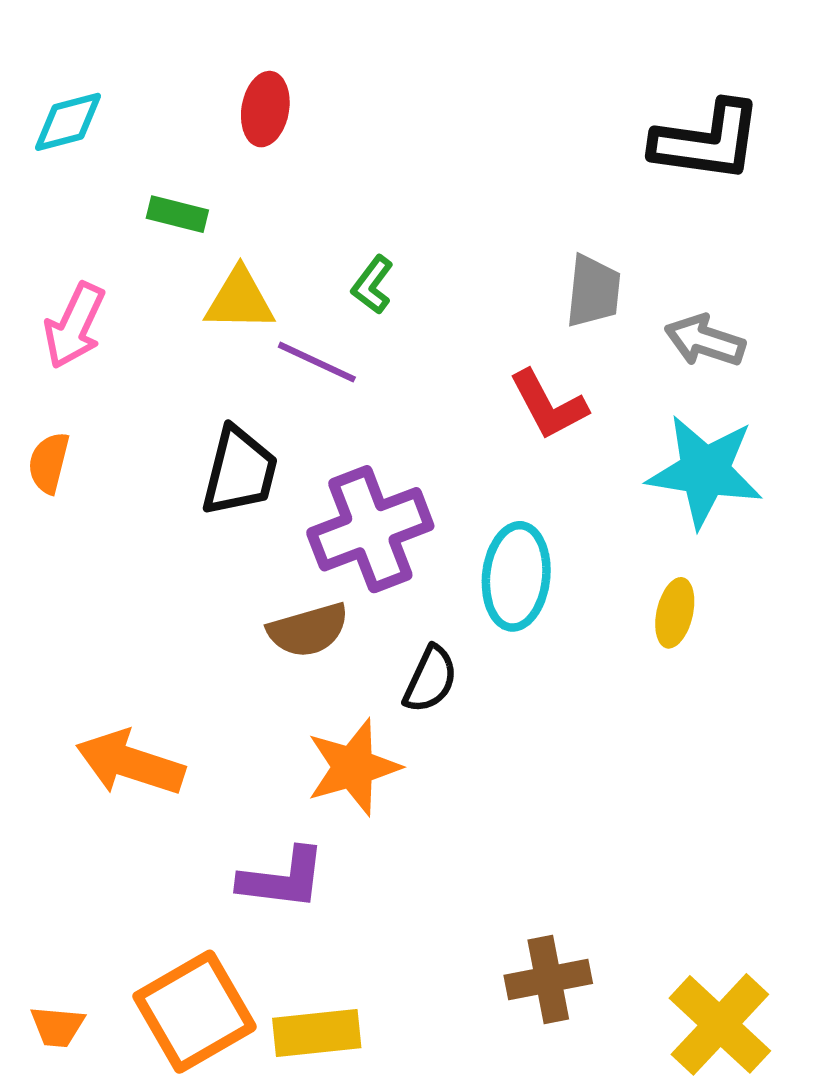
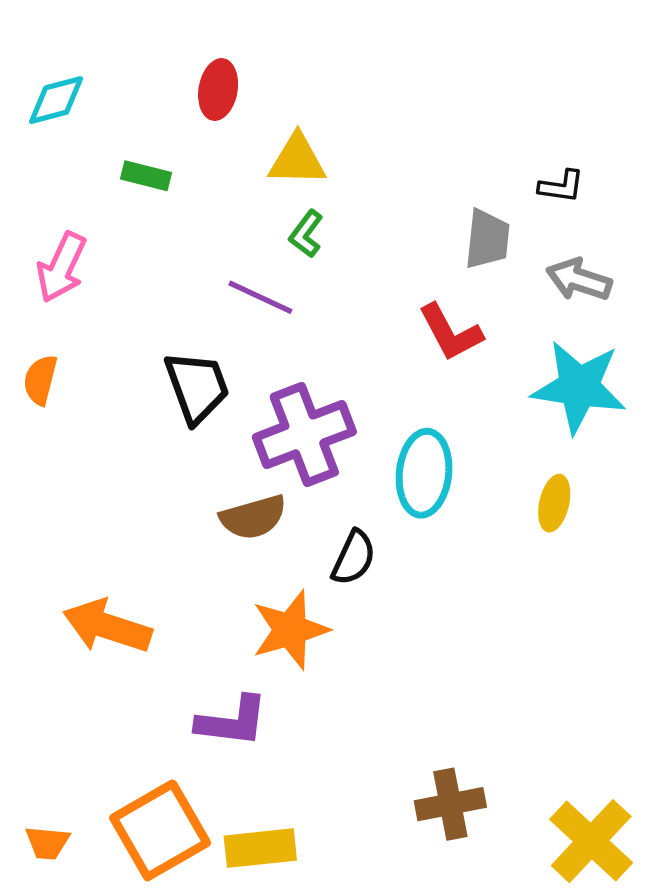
black L-shape: (707, 141) -> (561, 186), moved, size x0.5
yellow triangle: (240, 300) -> (297, 160), moved
black trapezoid: (240, 471) -> (197, 387), turned -34

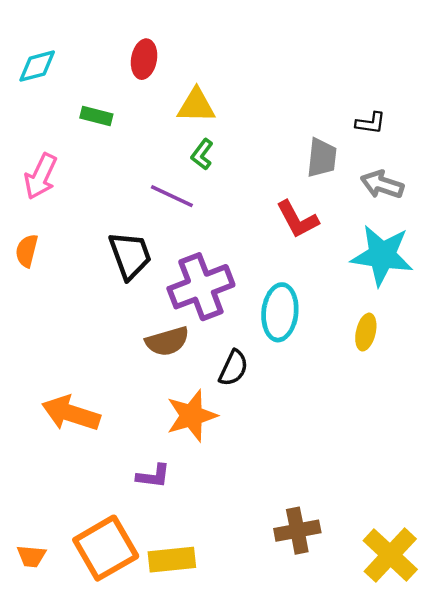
purple L-shape: (232, 721) -> (153, 476), size x0.7

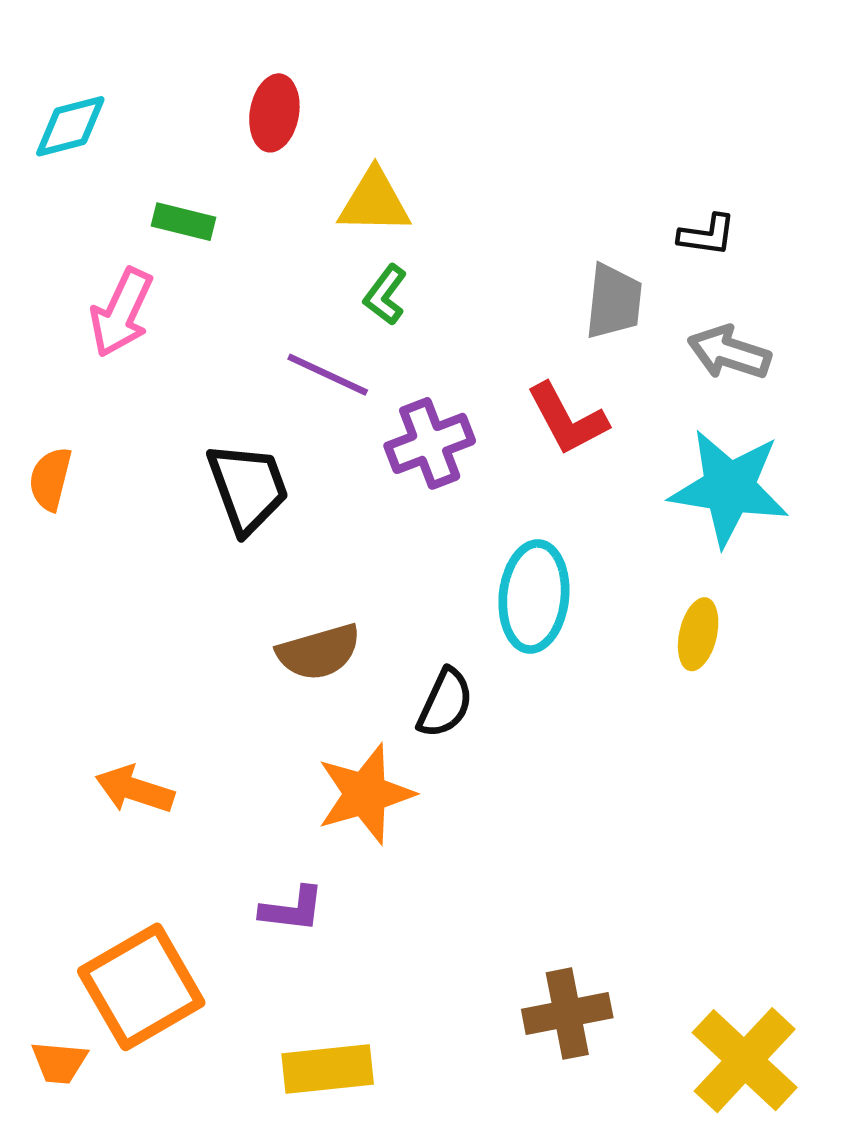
pink arrow: (41, 176) -> (121, 313), moved
purple cross: (201, 287) -> (430, 443), moved, size x0.7
orange arrow: (71, 413) -> (135, 789), size x0.7
orange square: (106, 548) -> (141, 987), moved

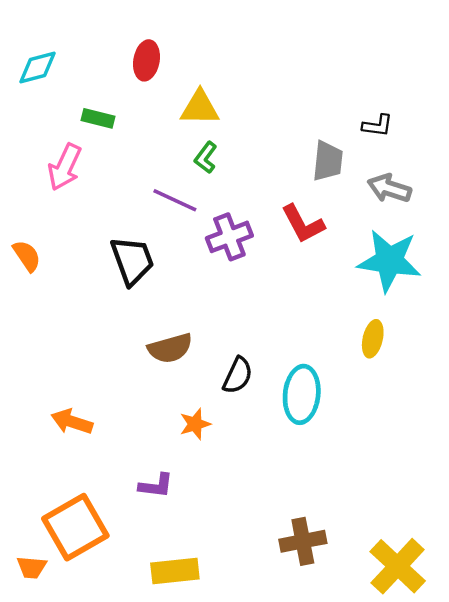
orange semicircle: (50, 479) -> (27, 256), turned 132
cyan ellipse: (534, 597) -> (302, 394), moved
orange star: (365, 794) -> (195, 424), size x0.6

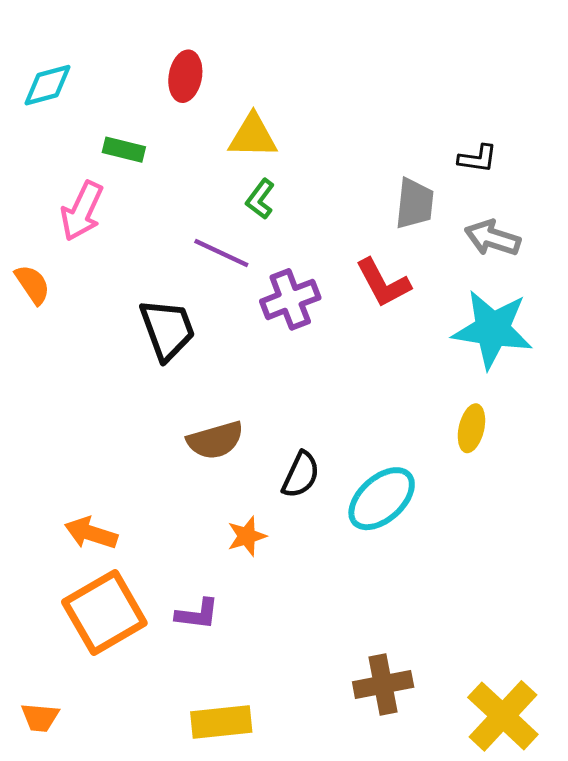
orange semicircle: (27, 256) -> (33, 284), moved
cyan ellipse: (302, 394) -> (382, 499), turned 42
orange square: (75, 527) -> (104, 613), moved

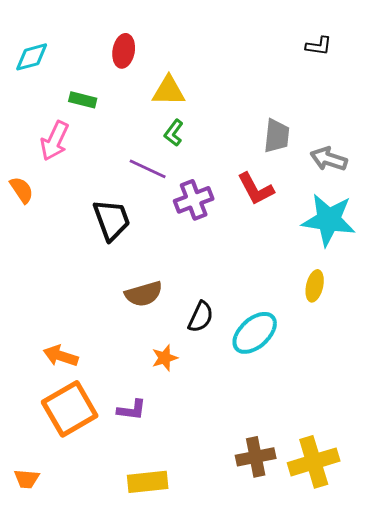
black L-shape: (477, 159) -> (319, 46), moved
yellow cross: (503, 716) -> (314, 462), moved, turned 30

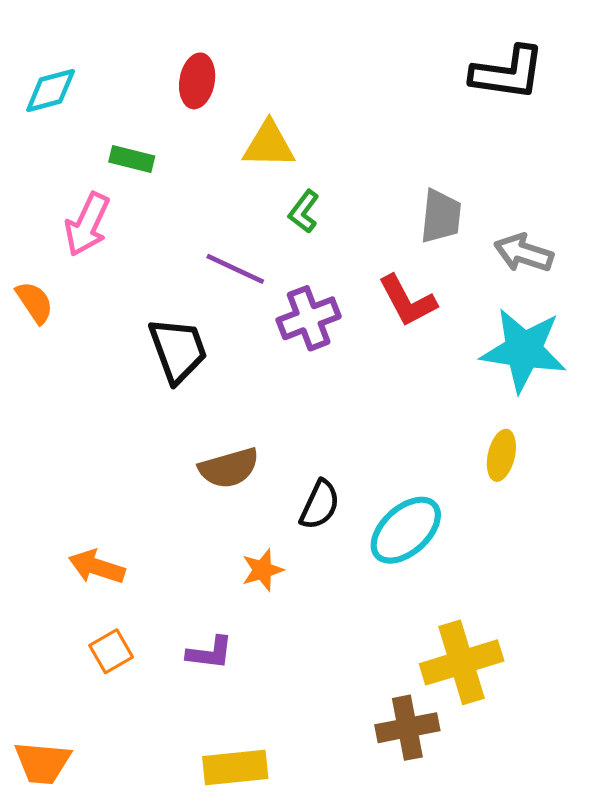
black L-shape: (319, 46) -> (508, 73), size x1.8
green L-shape: (174, 133) -> (304, 212), moved
orange square: (70, 409) -> (111, 651), size x0.5
yellow cross: (314, 462) -> (462, 662), moved
orange trapezoid: (27, 479) -> (43, 763), size x1.4

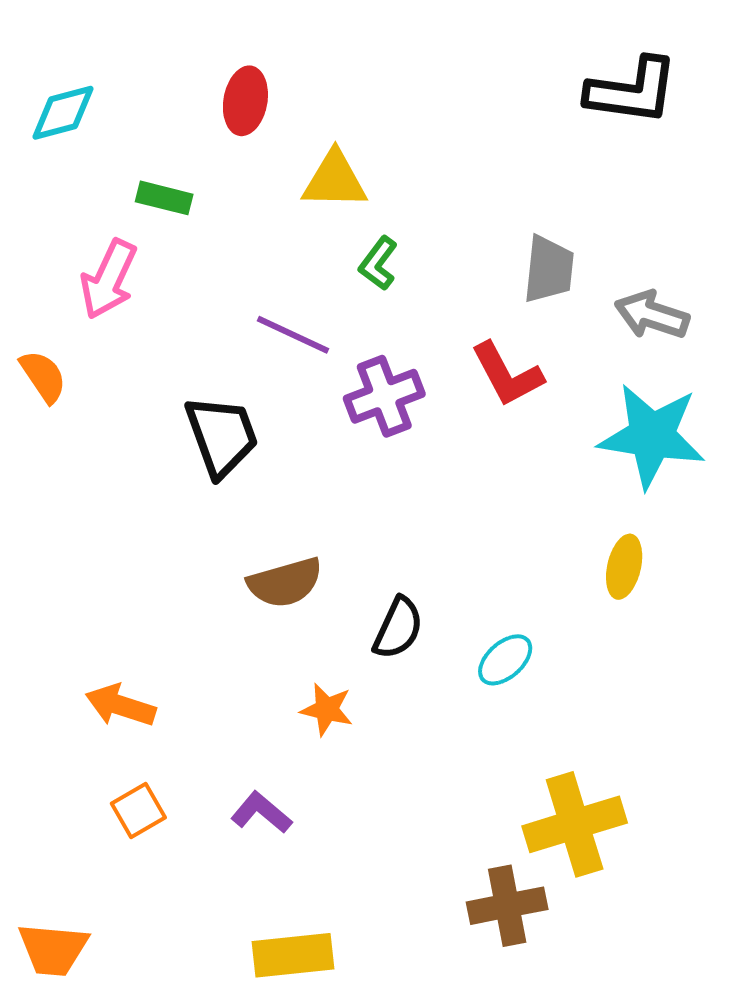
cyan ellipse: (406, 530) -> (505, 660), size x0.6
orange star: (262, 570) -> (327, 709), turned 30
purple L-shape: (210, 653) -> (261, 813), turned -147

